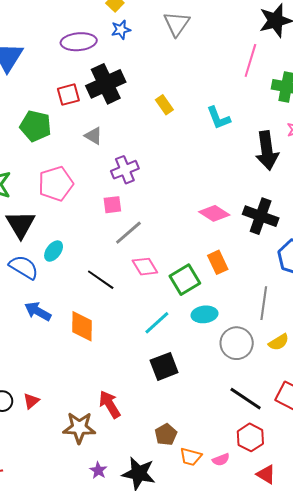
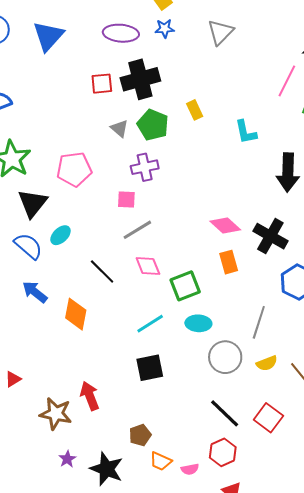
green pentagon: (36, 126) -> (153, 125), moved
orange rectangle: (218, 262) -> (229, 262), moved

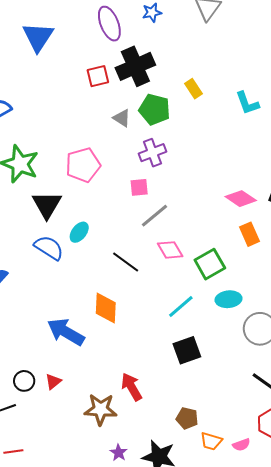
purple ellipse: (121, 33) -> (109, 24), turned 72
blue arrow: (35, 292) -> (66, 332), moved, size x1.4
brown pentagon: (140, 435) -> (187, 418), turned -30

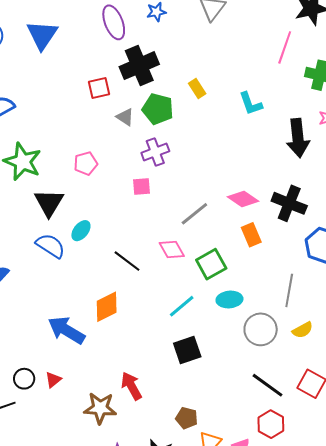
red square: (98, 76) -> (99, 88), moved
pink pentagon: (83, 165) -> (86, 163), size x0.7
gray line: (154, 216) -> (194, 214), moved
orange diamond: (106, 308) -> (107, 307), turned 60

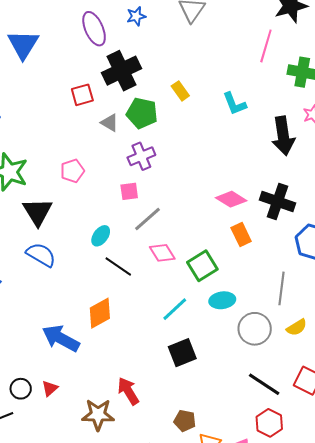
gray line: (194, 214) -> (147, 219), moved
cyan ellipse: (81, 231) -> (101, 236), moved

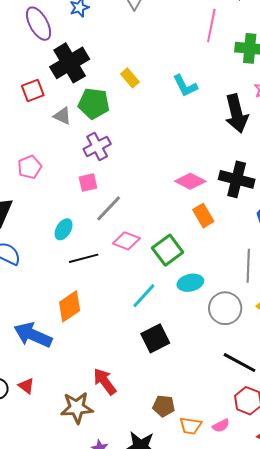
pink diamond: (162, 253) -> (126, 241), turned -32
black line: (118, 267) -> (84, 258), turned -44
red triangle: (50, 388) -> (26, 386), turned -36

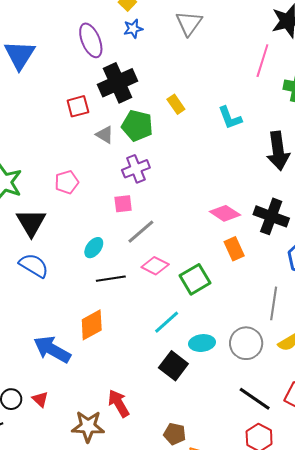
cyan ellipse: (190, 283) -> (202, 343), moved
black square: (155, 338) -> (173, 366), turned -32

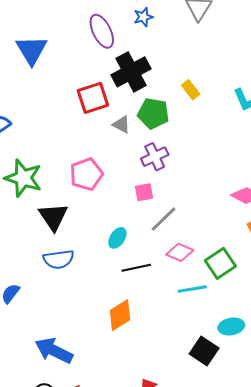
red square: (78, 106) -> (93, 98), size x1.4
pink pentagon: (67, 182) -> (86, 174), size x1.4
blue semicircle: (34, 265) -> (59, 259), turned 144
cyan line: (167, 322) -> (192, 289), moved, turned 36
blue arrow: (52, 349) -> (54, 351), moved

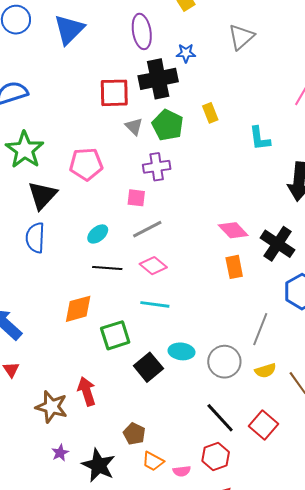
blue star: (143, 17) -> (186, 53), moved
blue semicircle: (59, 259) -> (35, 238), turned 84
green square: (220, 263) -> (115, 335), moved

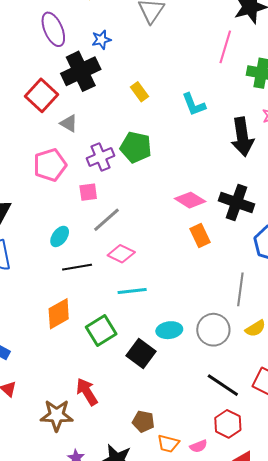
red square: (114, 93) -> (41, 95), turned -32
green pentagon: (168, 125) -> (136, 147), moved
pink pentagon: (86, 164) -> (50, 165), moved

